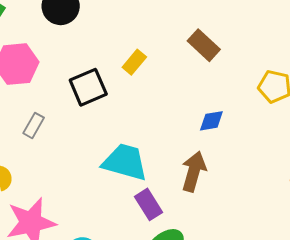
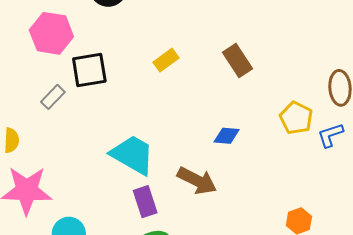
black square: (88, 87) -> (89, 70), moved
brown arrow: (194, 171) -> (197, 181), turned 87

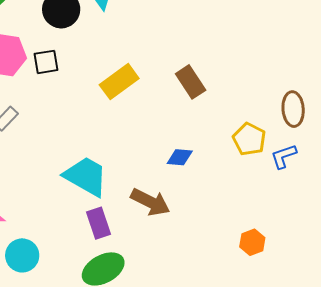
yellow rectangle: (166, 60) -> (119, 82), size x1.5
black square: (89, 70) -> (46, 62), moved, size x0.7

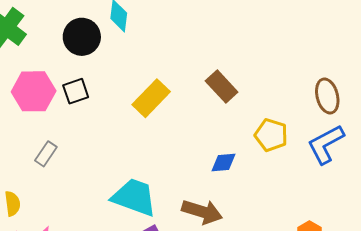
yellow pentagon: (249, 139) -> (271, 135), moved
blue L-shape: (284, 156) -> (326, 144), size x1.5

